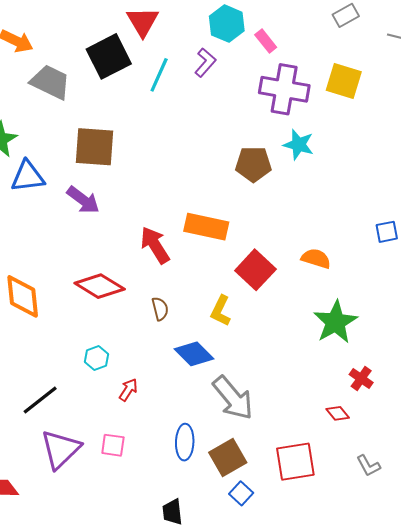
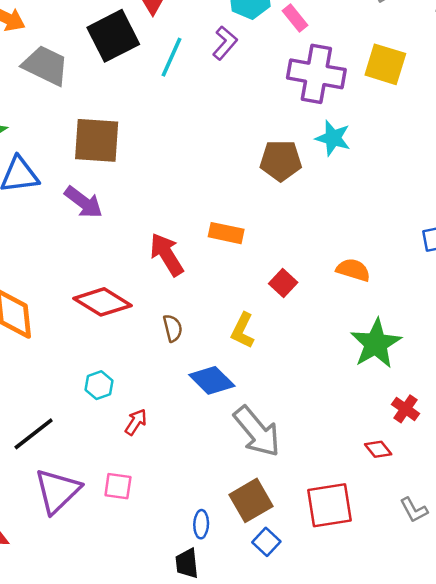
orange rectangle: (206, 227) -> (226, 233), size x0.7
red square: (255, 270) -> (283, 283), size x0.6
blue ellipse: (185, 442) -> (201, 524), moved, size x0.7

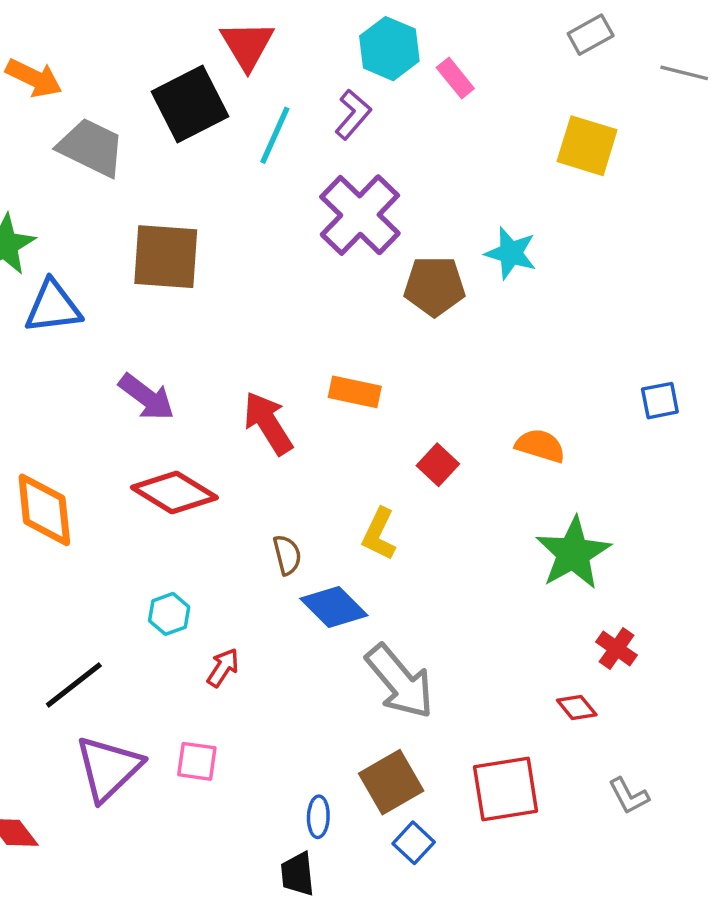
purple cross: (316, 74) -> (360, 215), moved, turned 34
purple arrow: (83, 202) -> (147, 397), moved
brown semicircle: (173, 328) -> (287, 555), moved

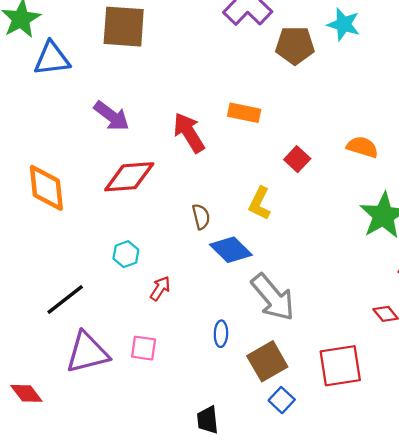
red diamond: (174, 492) -> (129, 177), turned -36
purple triangle: (108, 768) -> (87, 352), turned 30
blue ellipse: (318, 817) -> (221, 334), moved

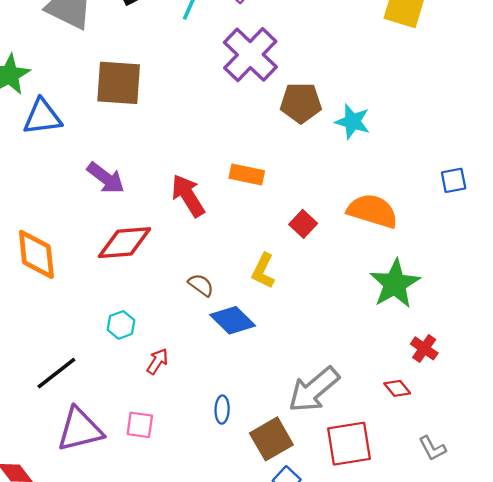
cyan star: (344, 24) -> (353, 122), moved
orange semicircle: (362, 147) -> (372, 211), size x1.5
brown semicircle: (201, 217) -> (201, 285), turned -40
gray arrow: (273, 297) -> (314, 390), moved, turned 90

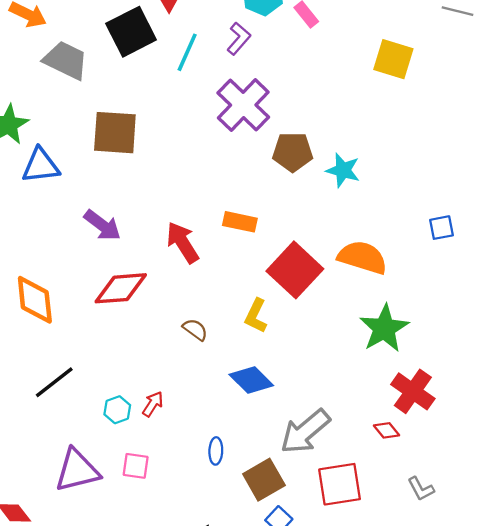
red square: (303, 224) -> (295, 270), size x2.0
blue diamond: (233, 320) -> (251, 380), moved
cyan hexagon: (121, 325) -> (117, 410), moved
red cross: (424, 348) -> (413, 391), size x1.6
black line: (56, 373) -> (54, 382), moved

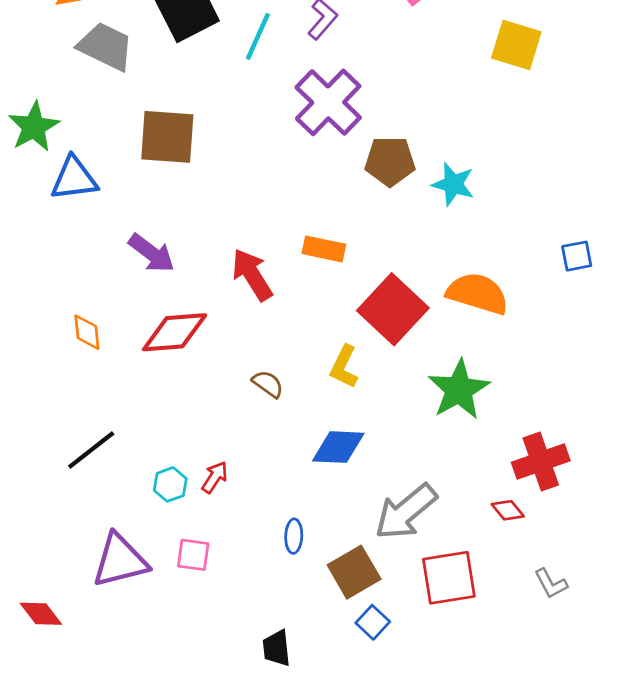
orange diamond: (35, 300) -> (87, 332), moved, size x0.6
green star: (384, 328) -> (459, 390), moved
blue diamond: (251, 380) -> (338, 447), turned -42
red cross: (413, 391) -> (541, 461), turned 36

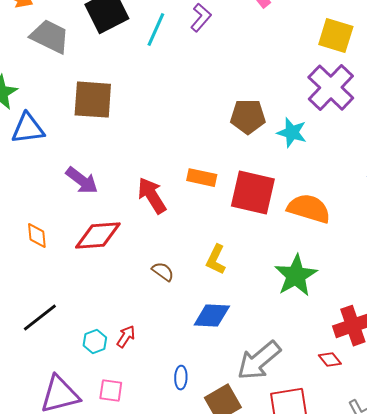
purple cross: (328, 102) -> (331, 88), moved
red square: (393, 309) -> (253, 193), moved, turned -30

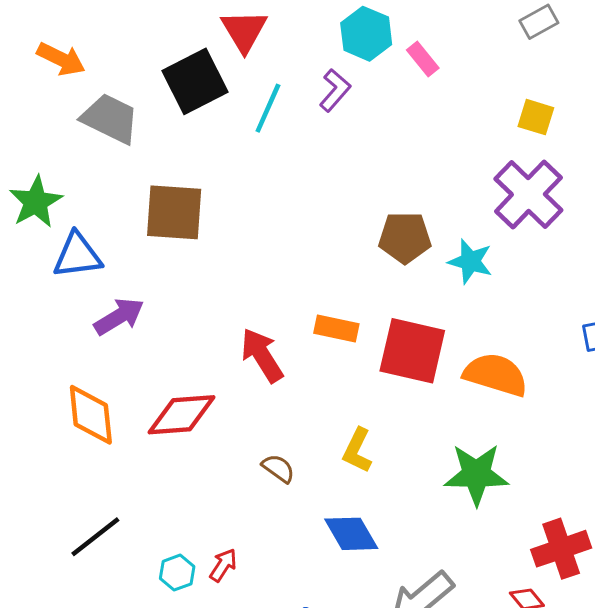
yellow square: (336, 36) -> (536, 117), size x0.7
purple arrow: (82, 181) -> (119, 317), moved, turned -68
orange diamond: (37, 236) -> (91, 415), size x1.6
green star: (296, 276) -> (476, 474), turned 30
blue diamond: (212, 316) -> (351, 534), turned 57

